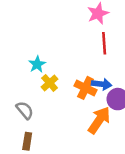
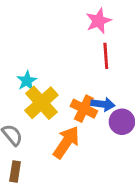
yellow cross: (50, 83) -> (41, 103), size x1.6
orange arrow: (99, 120) -> (66, 142), moved

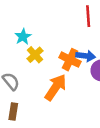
yellow cross: (41, 103) -> (35, 55), size x0.6

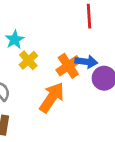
orange cross: (70, 60) -> (68, 66), turned 30

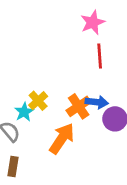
cyan star: (15, 40) -> (24, 112), moved

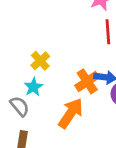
yellow cross: (38, 101) -> (40, 61), moved

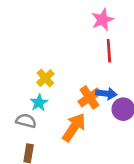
gray semicircle: (20, 106) -> (26, 121), turned -36

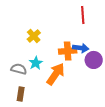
orange cross: (90, 97) -> (68, 51), turned 30
cyan star: (39, 103) -> (36, 63), moved

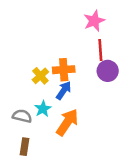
blue arrow: (81, 48) -> (64, 90), moved, turned -63
orange cross: (68, 51) -> (64, 70), moved
purple circle: (94, 60) -> (108, 71), moved

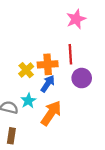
red line: (100, 50) -> (70, 54), moved
purple circle: (108, 71) -> (82, 78), moved

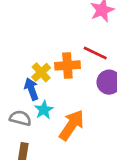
red line: (70, 54) -> (95, 53), turned -60
blue arrow: (48, 84) -> (31, 89), moved, turned -54

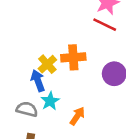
red line: (95, 53) -> (105, 25), moved
orange arrow: (72, 125) -> (77, 116), size x0.6

